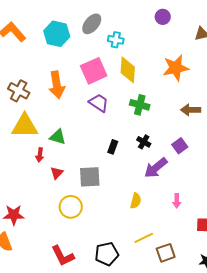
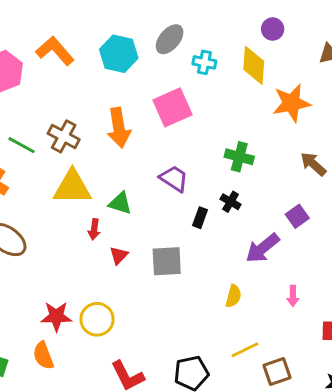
yellow diamond: (128, 70) -> (254, 65), moved
purple trapezoid: (99, 103) -> (174, 179), moved
brown arrow: (191, 110) -> (313, 164), turned 42
black cross: (144, 142) -> (231, 202), moved
yellow circle: (71, 207) -> (97, 319), moved

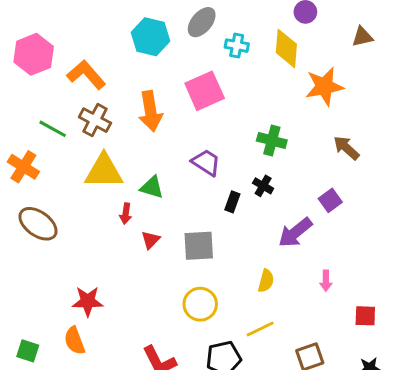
orange L-shape: (55, 51) -> (86, 75), moved
yellow circle: (97, 319) -> (200, 304), moved
yellow line: (245, 350) -> (260, 329), moved

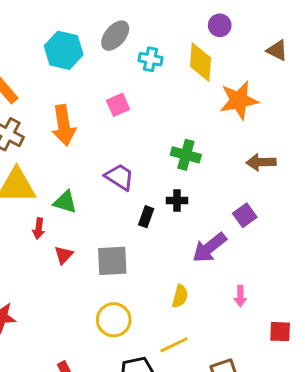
brown triangle: (362, 37) -> (277, 50), turned 40
pink square: (205, 91) -> (118, 105), size x0.6
brown arrow: (346, 148) -> (261, 162), turned -44
black cross: (263, 186) -> (177, 201), turned -30

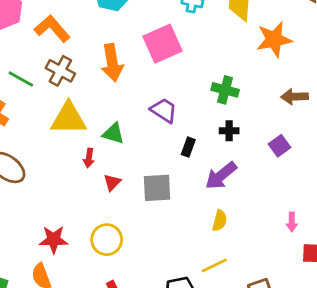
pink square: (118, 105) -> (162, 44), size x1.8
black cross: (177, 201) -> (229, 131), moved
purple arrow: (209, 248) -> (221, 176), moved
pink arrow: (240, 296) -> (292, 222), moved
yellow circle: (114, 320) -> (107, 240), moved

